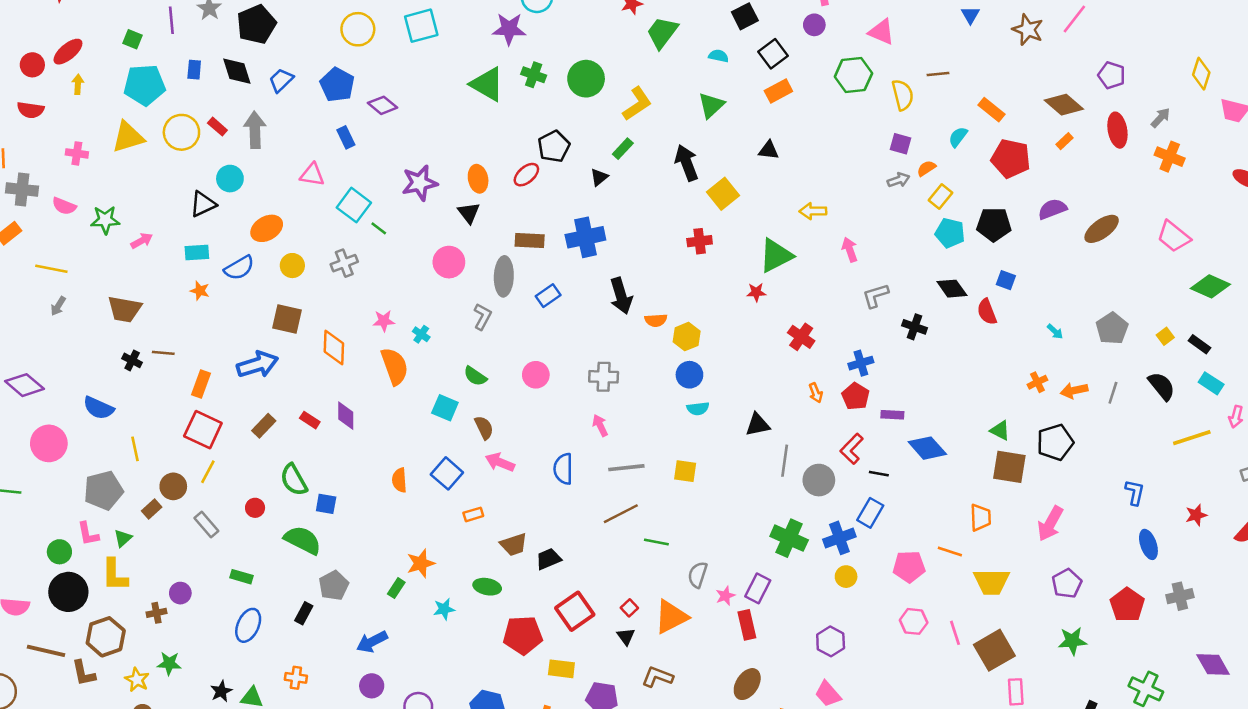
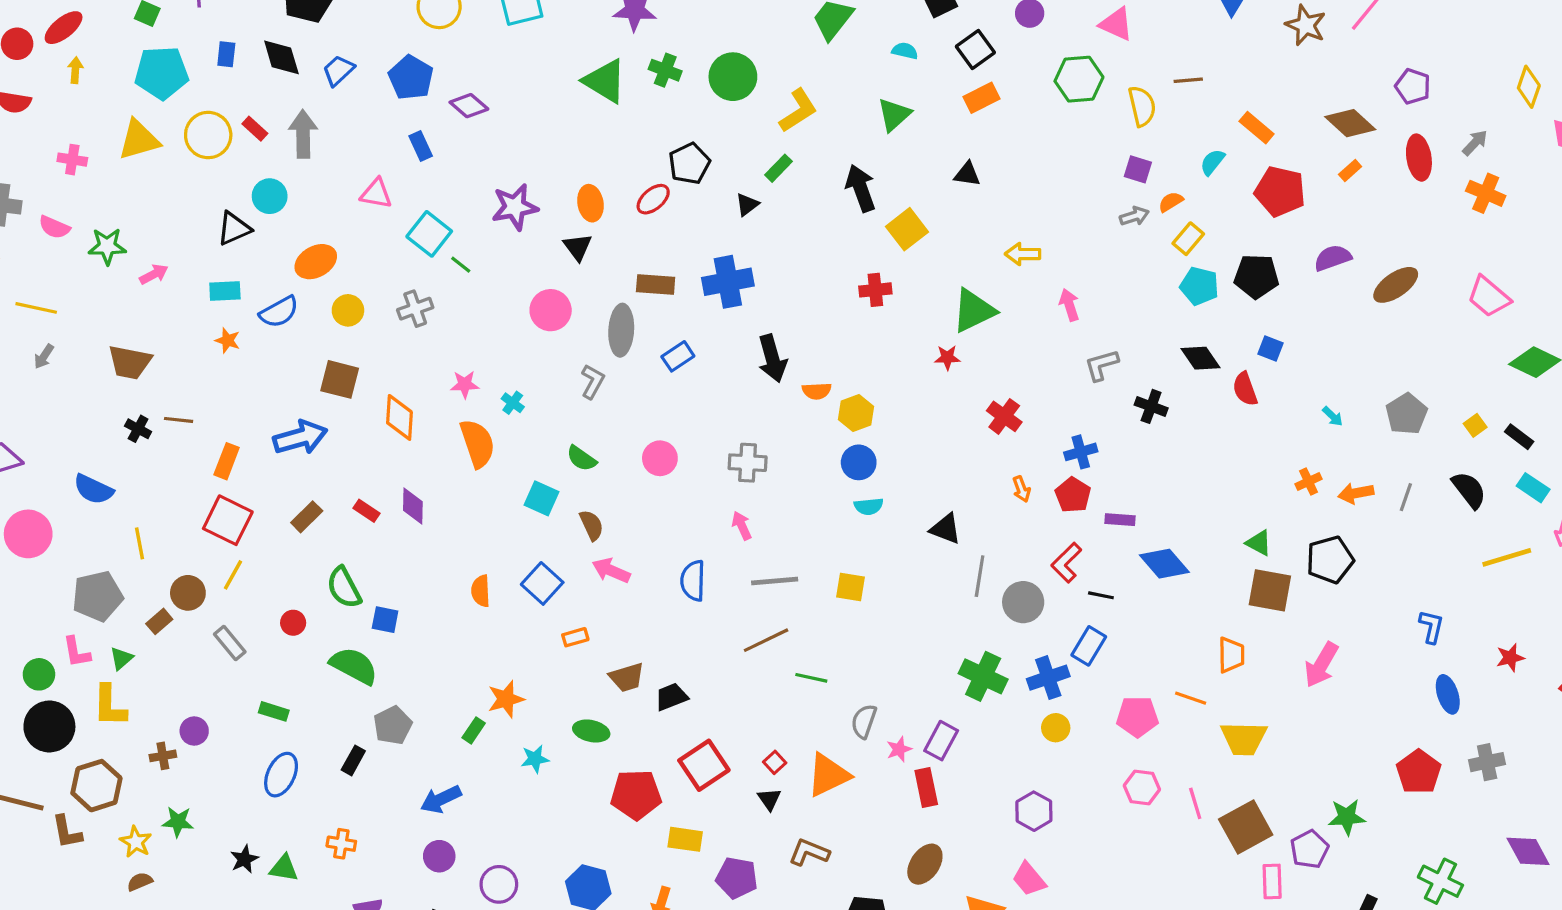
black triangle: (758, 425) -> (945, 529), turned 32
purple pentagon: (1067, 584) -> (1309, 849), moved

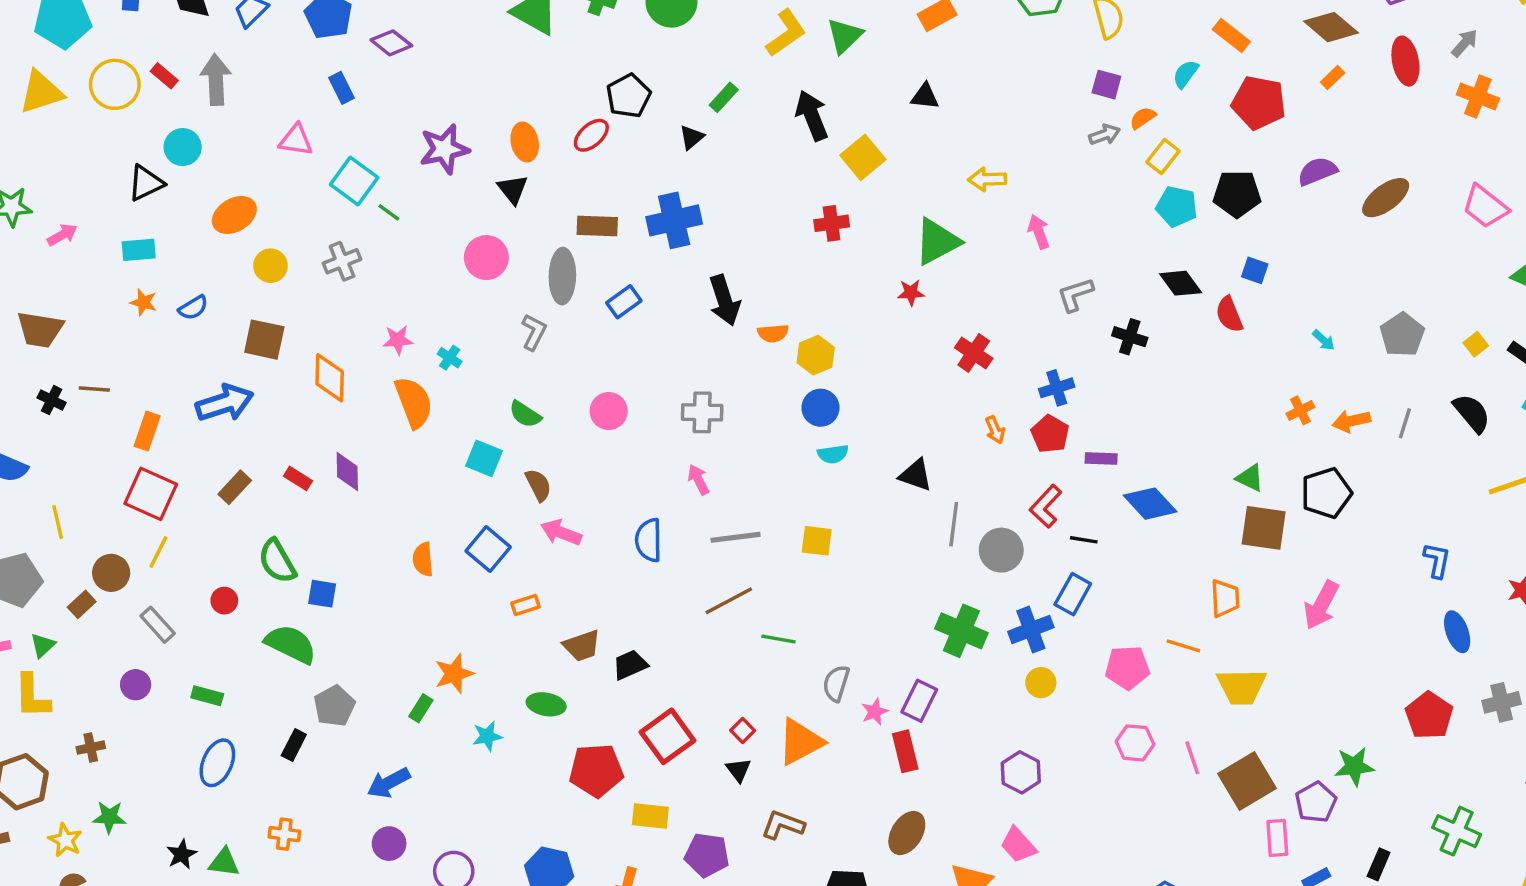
yellow L-shape: (798, 111) -> (786, 33), moved
blue semicircle: (279, 312) -> (193, 308), moved, size x0.7
purple circle: (194, 731) -> (136, 685), moved

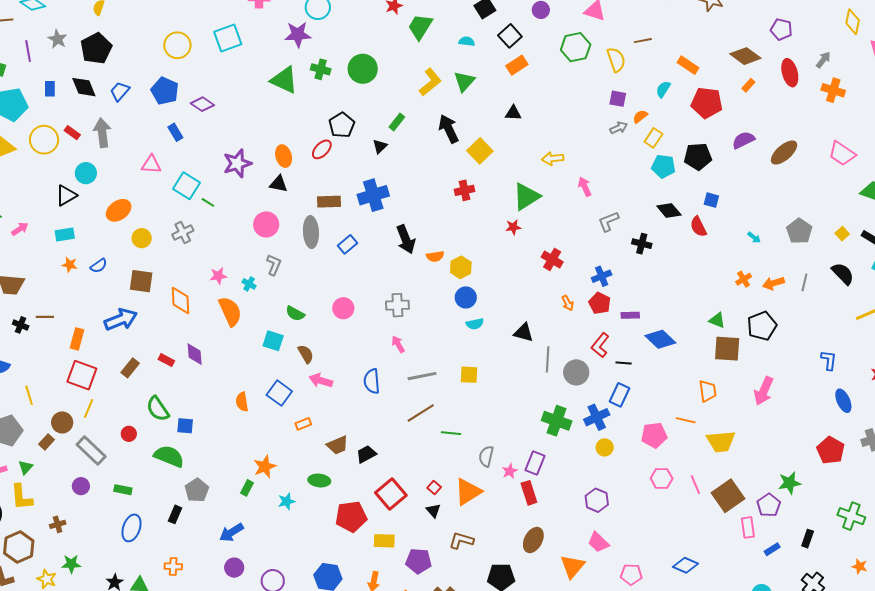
black triangle: (513, 189) -> (279, 184), turned -36
gray L-shape: (534, 332) -> (274, 265), moved
gray rectangle: (158, 625) -> (91, 451), size x1.4

